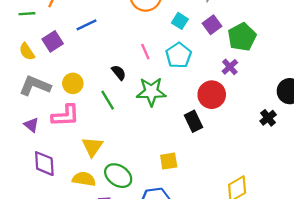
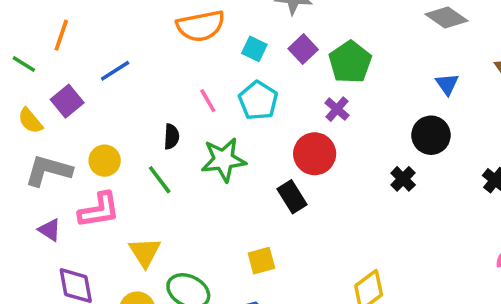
green line: (27, 14) -> (24, 64), turned 42
black semicircle: (119, 73) -> (171, 137), turned 49

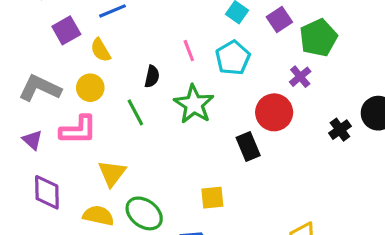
yellow semicircle: (30, 121) -> (101, 50), moved
green star: (223, 160) -> (194, 104), turned 30
black cross: (403, 179) -> (340, 130), moved

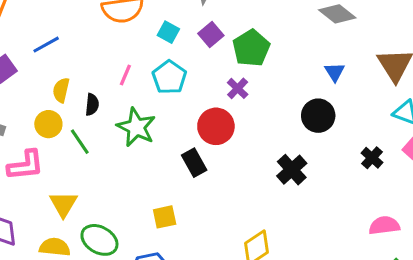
yellow semicircle: (101, 50) -> (61, 90), moved, turned 50
pink line: (189, 51) -> (125, 75), turned 50
yellow circle: (90, 88) -> (48, 124), moved
black cross: (340, 130) -> (292, 170), moved, size x1.4

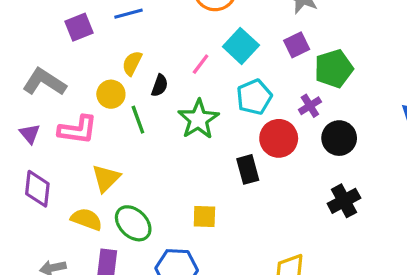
cyan square: (168, 32) -> (241, 46), moved, size x1.5
cyan pentagon: (169, 77) -> (254, 97), moved
black circle: (318, 116) -> (339, 138), moved

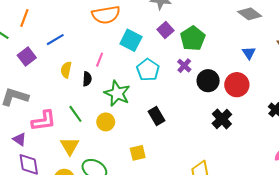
pink line: (201, 64) -> (100, 60), moved
yellow circle: (111, 94) -> (106, 122), moved
green line: (138, 120) -> (75, 114), moved
purple triangle: (30, 134) -> (20, 139), moved
red circle: (279, 138) -> (237, 85), moved

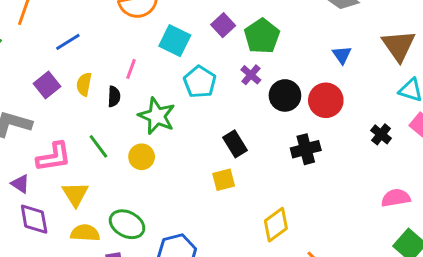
purple square: (27, 57) -> (47, 85), moved
black rectangle: (156, 116) -> (235, 144), moved
black cross: (222, 119) -> (306, 149), turned 30
yellow triangle: (70, 146) -> (75, 194), moved
yellow square: (138, 153) -> (224, 180), moved

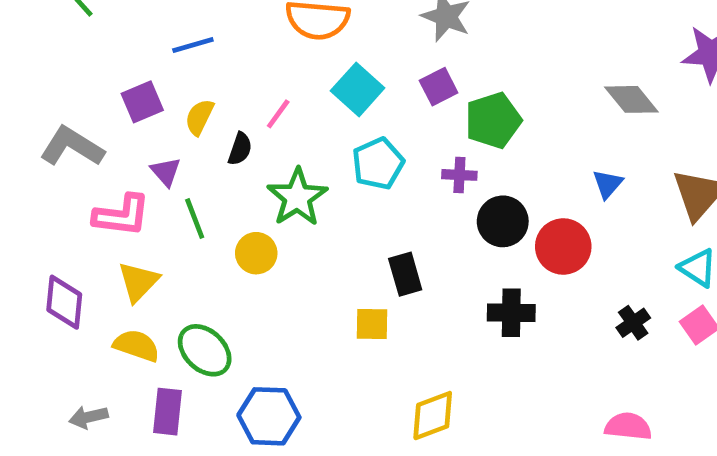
purple cross: (251, 75) -> (459, 175), turned 36
purple triangle: (20, 184) -> (166, 172), moved

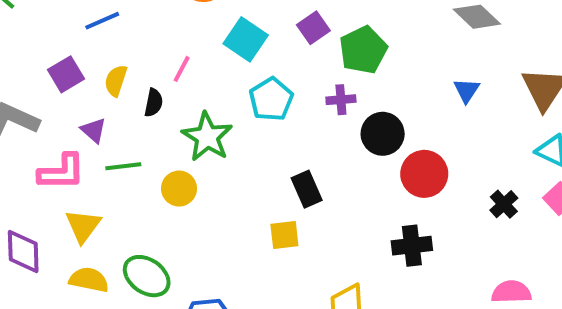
green line: (195, 218) -> (123, 166), turned -68
red circle: (563, 247) -> (424, 174), moved
black cross: (511, 313) -> (412, 246), moved

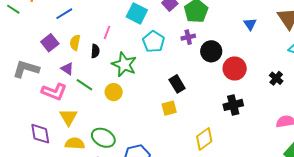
green line: (123, 166) -> (84, 85), turned 48
pink L-shape: (61, 172) -> (54, 92), turned 30

